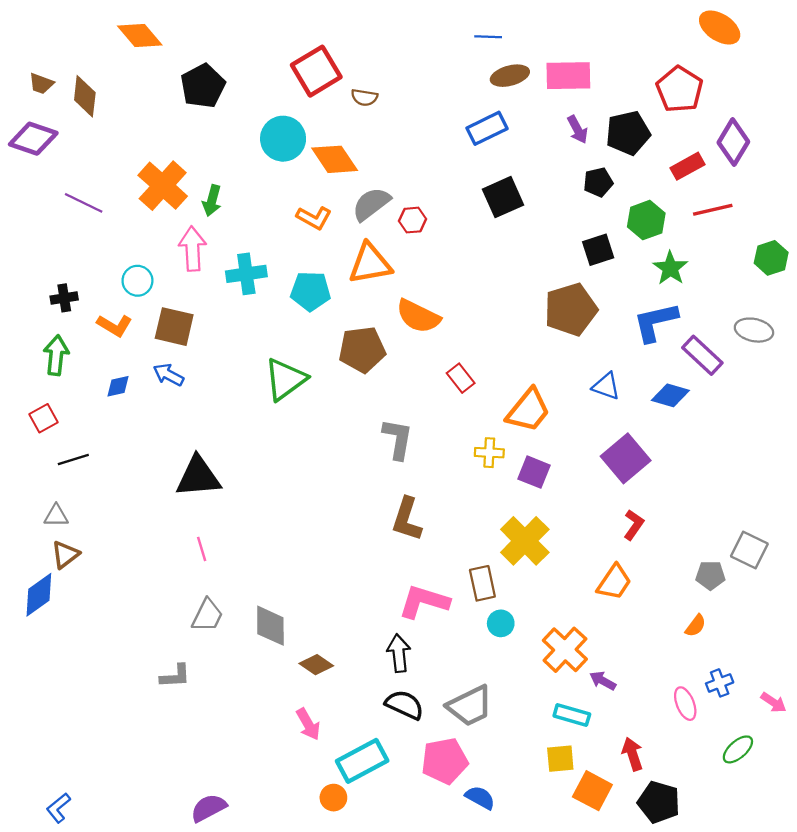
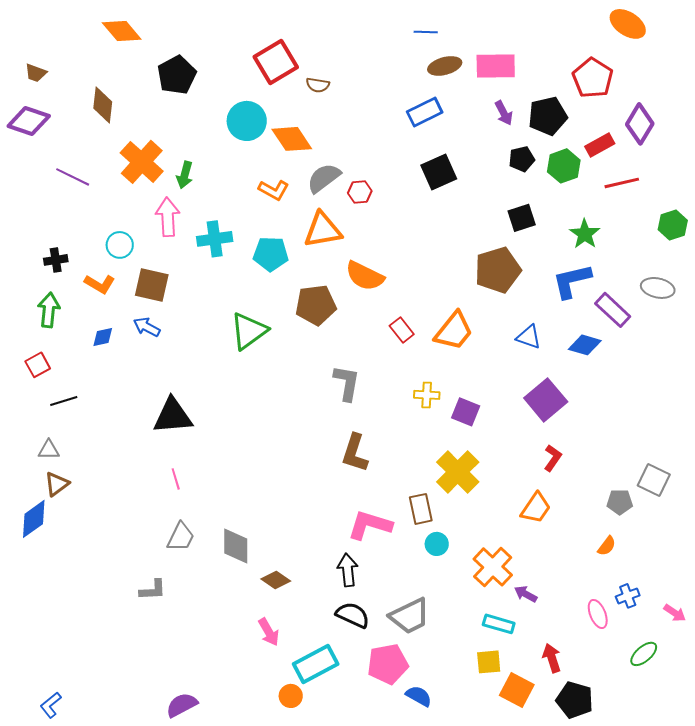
brown diamond: (85, 96) -> (103, 105), moved
green hexagon: (646, 220) -> (564, 166), moved
orange trapezoid: (528, 410) -> (454, 331), moved

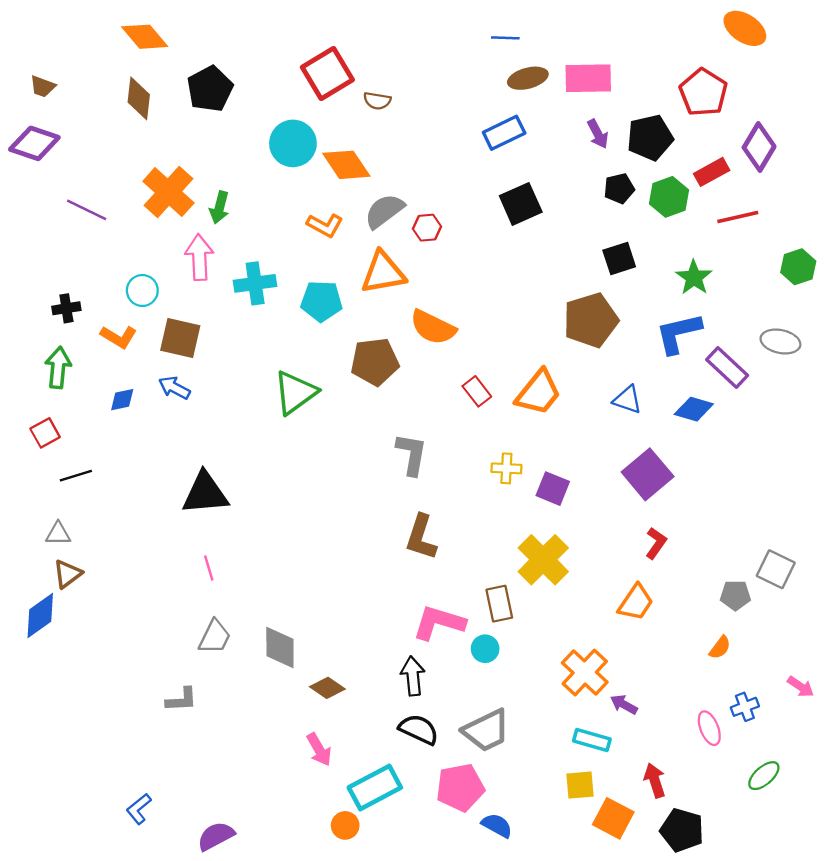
brown diamond: (103, 105) -> (139, 98), moved
cyan circle: (437, 544) -> (485, 649), moved
pink arrow: (675, 613) -> (801, 687), moved
blue L-shape: (51, 705) -> (139, 809), moved

